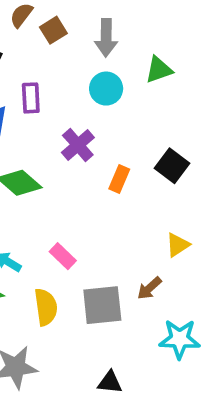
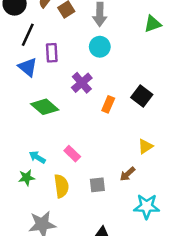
green triangle: (159, 70) -> (153, 24), moved
gray square: (102, 305) -> (97, 185), size x0.6

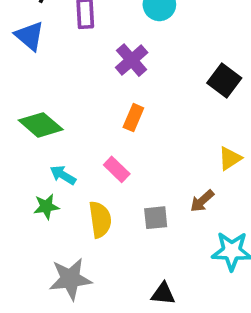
blue triangle: (28, 67) -> (30, 36), moved
orange rectangle: (108, 104) -> (133, 118), moved
green diamond: (45, 107) -> (41, 125), moved

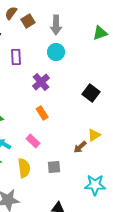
orange rectangle: (133, 118) -> (42, 113), turned -56
brown arrow: (202, 201) -> (80, 147), moved

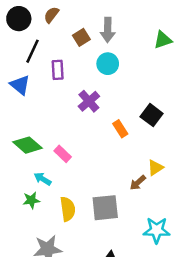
brown square: (28, 21) -> (81, 37), moved
orange rectangle: (42, 113) -> (120, 129), moved
pink rectangle: (33, 141) -> (63, 154), moved
gray square: (54, 167) -> (105, 208), size x1.6

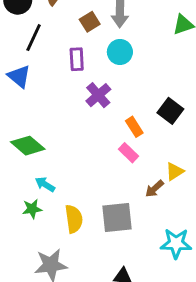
purple rectangle: (58, 70) -> (77, 59), moved
pink rectangle: (63, 154) -> (129, 153), moved

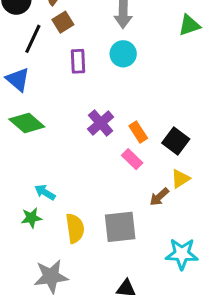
brown square: (90, 22) -> (63, 22), moved
purple cross: (98, 95) -> (101, 123), moved
black square: (170, 111) -> (176, 141), moved
green diamond: (28, 146) -> (27, 123), moved

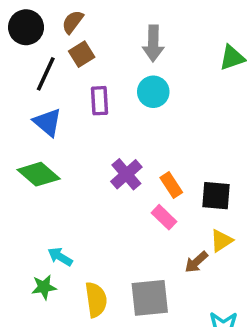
blue triangle: (18, 79) -> (48, 122), moved
black square: (176, 141) -> (216, 196), turned -32

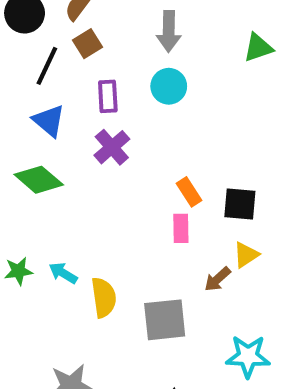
purple cross: (126, 174) -> (112, 147), moved
pink rectangle: (164, 217) -> (181, 228), turned 45
green star: (44, 287) -> (18, 271), moved
yellow semicircle: (96, 300) -> (104, 297), moved

